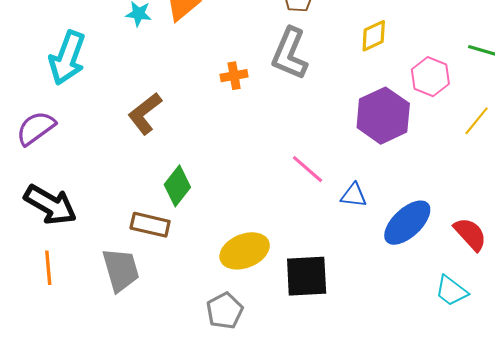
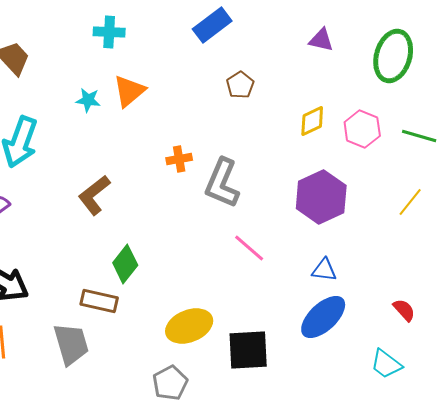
gray L-shape: (290, 54) -> (222, 183), moved
pink hexagon: (430, 77) -> (362, 129), moved
blue triangle: (354, 195) -> (324, 270), moved
blue ellipse: (407, 223) -> (323, 317), moved
red semicircle: (470, 234) -> (404, 310), size x0.7

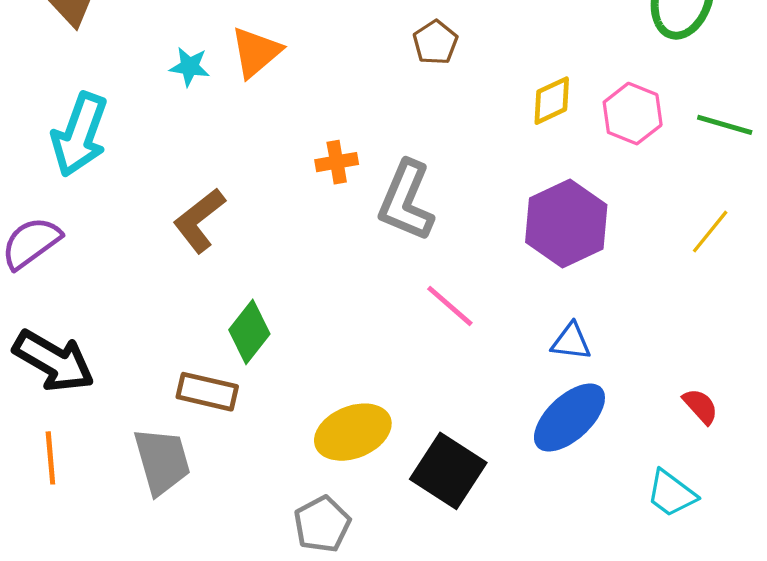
black square: (248, 350) -> (448, 471), turned 36

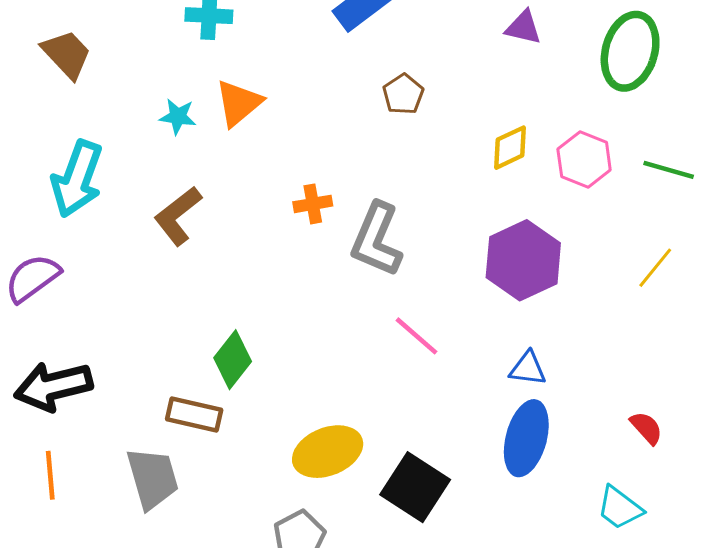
brown L-shape: (199, 220) -> (178, 216), moved
black arrow: (54, 361) -> (53, 386), turned 136
blue ellipse: (569, 418) -> (526, 438), turned -32

